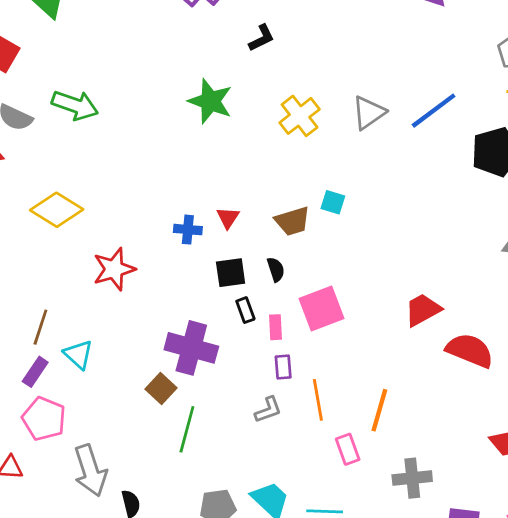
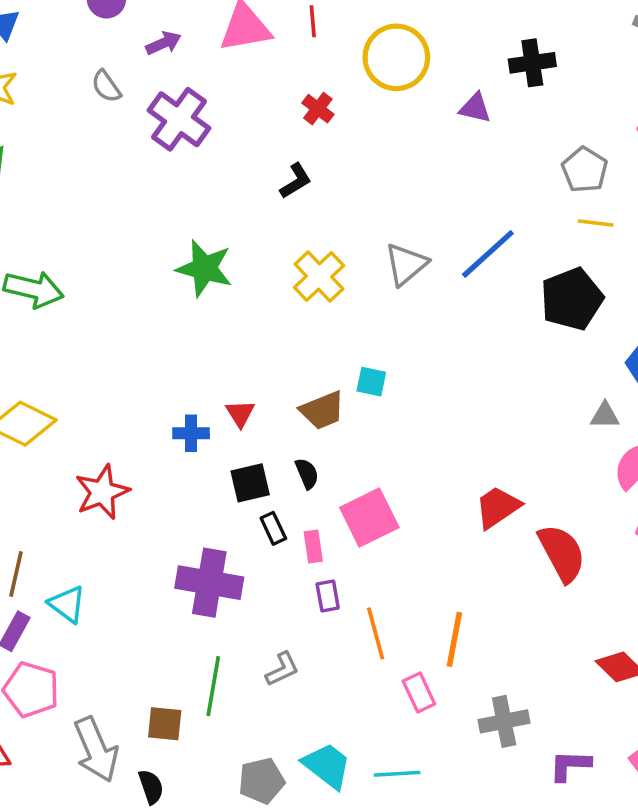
black L-shape: (262, 38) -> (296, 181), moved
red semicircle: (470, 350) -> (562, 553), turned 45
brown square: (161, 389) -> (165, 724), moved, turned -32
gray L-shape: (268, 410) -> (282, 669), moved

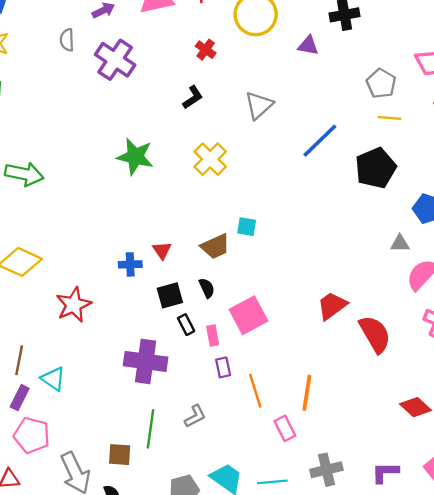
gray semicircle: (106, 86) -> (67, 40), turned 35
gray triangle: (406, 264) -> (259, 105), moved
gray cross: (504, 721) -> (326, 470), moved

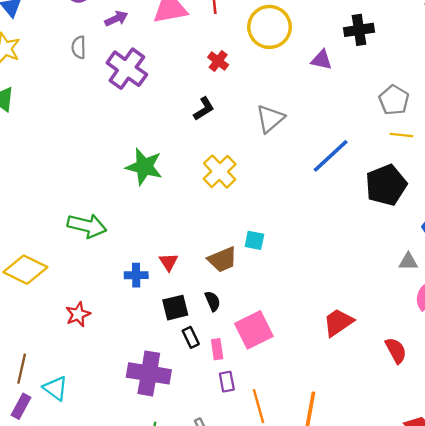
green arrow: (24, 174) -> (87, 226), moved
red star: (74, 305) -> (78, 314), size x0.7
red semicircle: (375, 334) -> (396, 350), moved, size x0.7

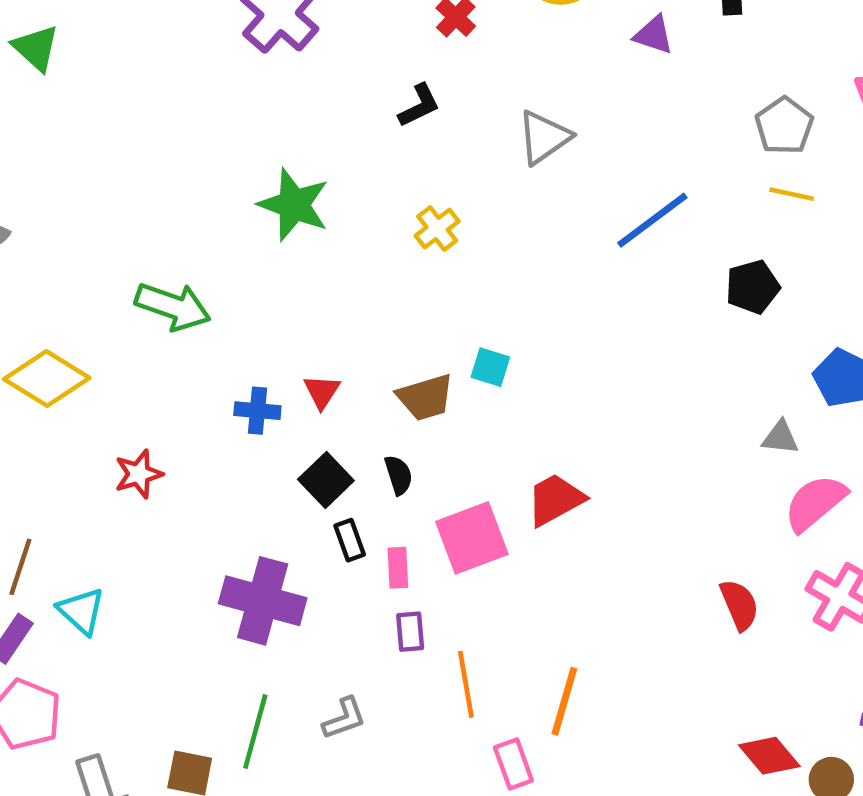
yellow cross: (220, 171) -> (437, 229), size x0.7
black pentagon: (386, 185) -> (753, 287), size x0.7
black square: (175, 308) -> (326, 480), turned -36
red trapezoid: (338, 322) -> (555, 500), moved

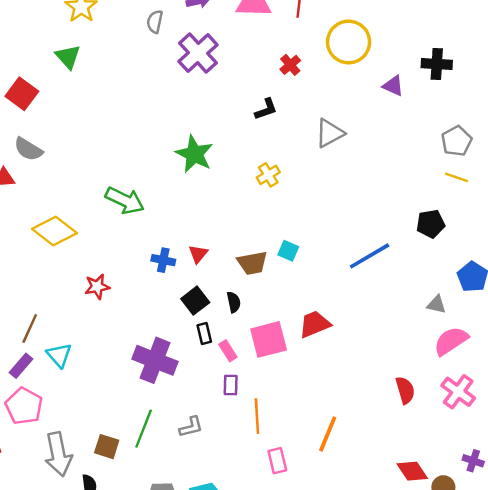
blue line: (652, 220) -> (370, 256), moved
pink rectangle: (398, 568) -> (228, 351), turned -36
orange line: (564, 701) -> (328, 434), moved

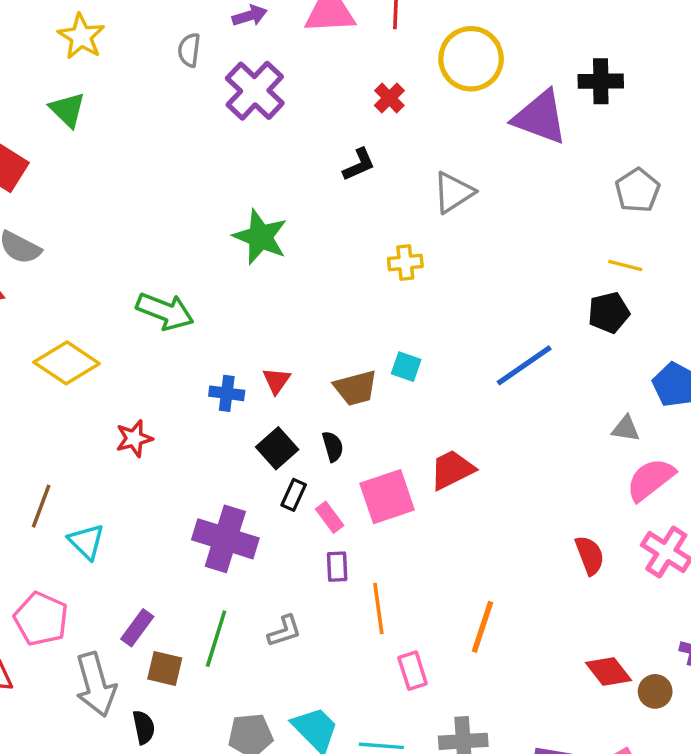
purple triangle: (393, 86) -> (540, 117), size x1.8
yellow cross: (268, 175) -> (405, 262), moved, turned 30
yellow line: (457, 177) -> (625, 266), moved
black rectangle: (204, 334) -> (294, 495), turned 42
purple rectangle: (21, 366) -> (137, 628), moved

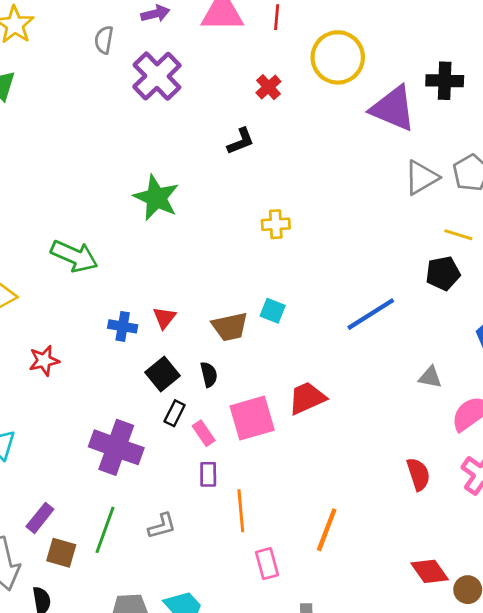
gray triangle: (453, 192) -> (421, 178), moved
gray triangle: (626, 429) -> (430, 377), moved

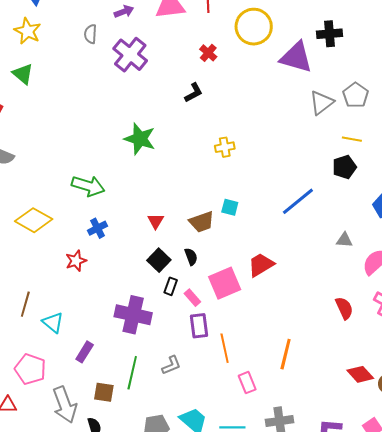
blue cross: (123, 326) -> (97, 228), moved, turned -30
purple rectangle: (208, 474) -> (199, 326), size x1.4
purple rectangle: (40, 518) -> (85, 352), moved

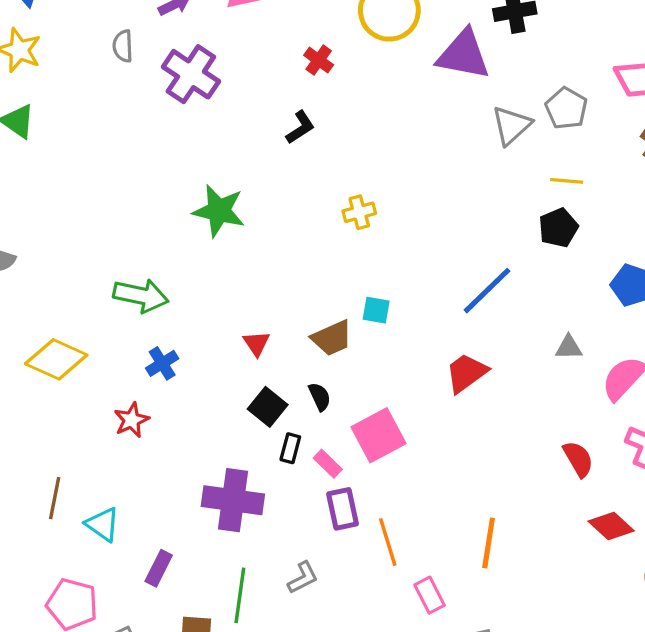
red trapezoid: (261, 265) -> (466, 373), moved
red diamond: (360, 374) -> (611, 526), moved

